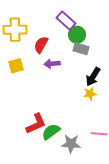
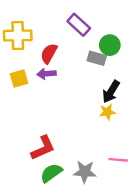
green circle: (77, 35) -> (110, 45), moved
purple arrow: (52, 64) -> (46, 74), moved
green semicircle: (51, 132) -> (51, 173), moved

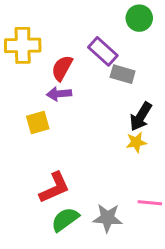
purple rectangle: (79, 25) -> (103, 51), moved
green circle: (110, 45) -> (139, 18), moved
yellow square: (19, 79) -> (38, 123), moved

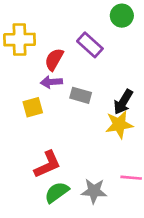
gray rectangle: (123, 74) -> (81, 95), moved
yellow star: (136, 142) -> (119, 125), size x1.5

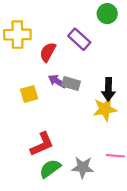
purple arrow: (51, 82) -> (57, 81), moved, turned 36
black arrow: (123, 102) -> (108, 89), turned -30

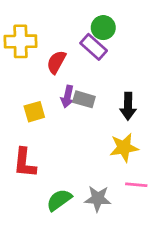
green circle: (107, 14) -> (103, 28), moved
purple arrow: (57, 81) -> (67, 97), turned -108
yellow star: (105, 109) -> (124, 148), moved
red L-shape: (42, 144) -> (25, 163), moved, turned 120

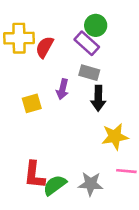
red semicircle: (56, 62) -> (45, 47), moved
gray rectangle: (84, 99) -> (89, 73), moved
black arrow: (128, 106) -> (98, 98), moved
red L-shape: (25, 163) -> (34, 175), moved

